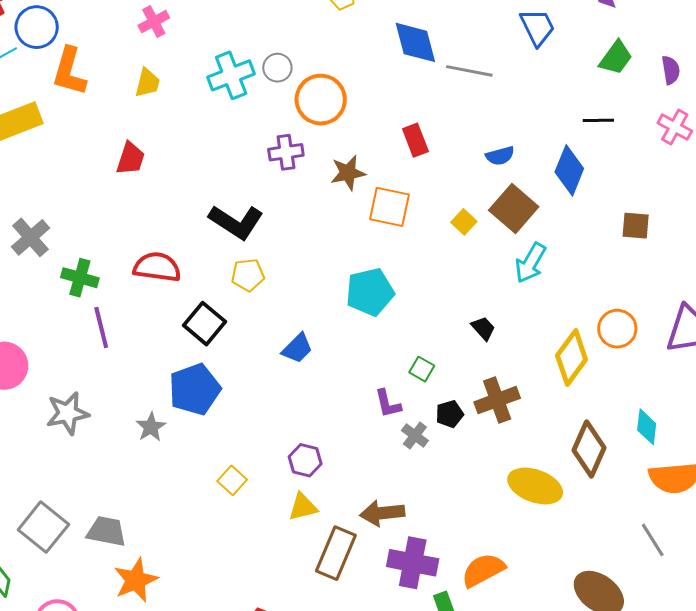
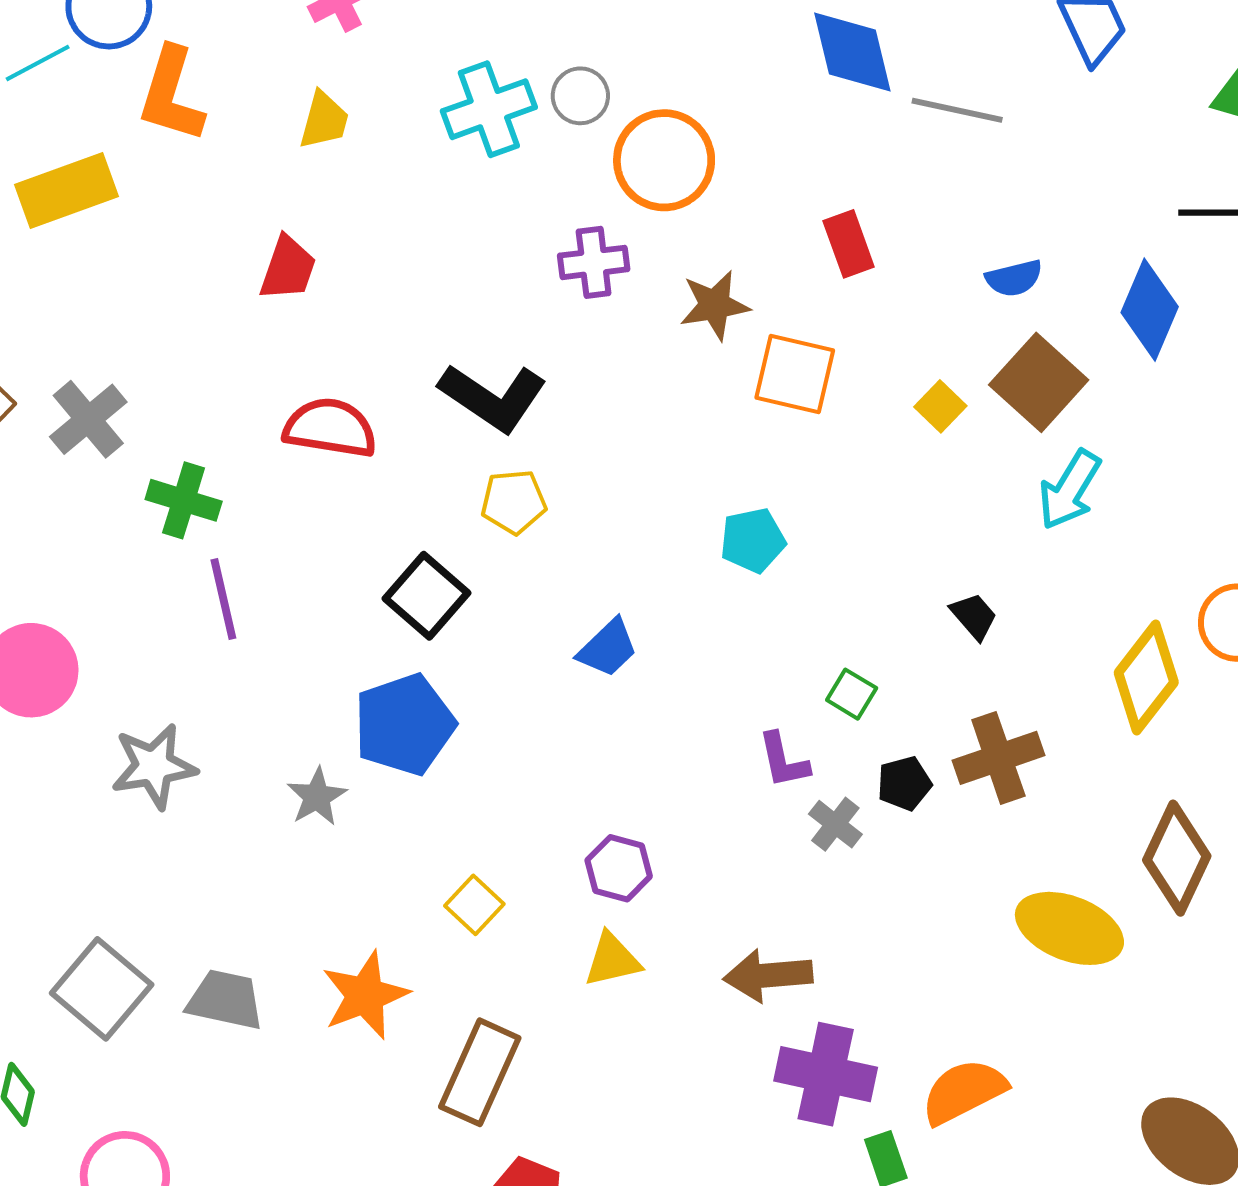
red semicircle: (157, 267) -> (330, 428), moved
cyan pentagon: (370, 292) -> (753, 540), size x0.7
brown rectangle: (336, 553) -> (480, 1072), moved
orange star: (136, 580) -> (365, 995), moved

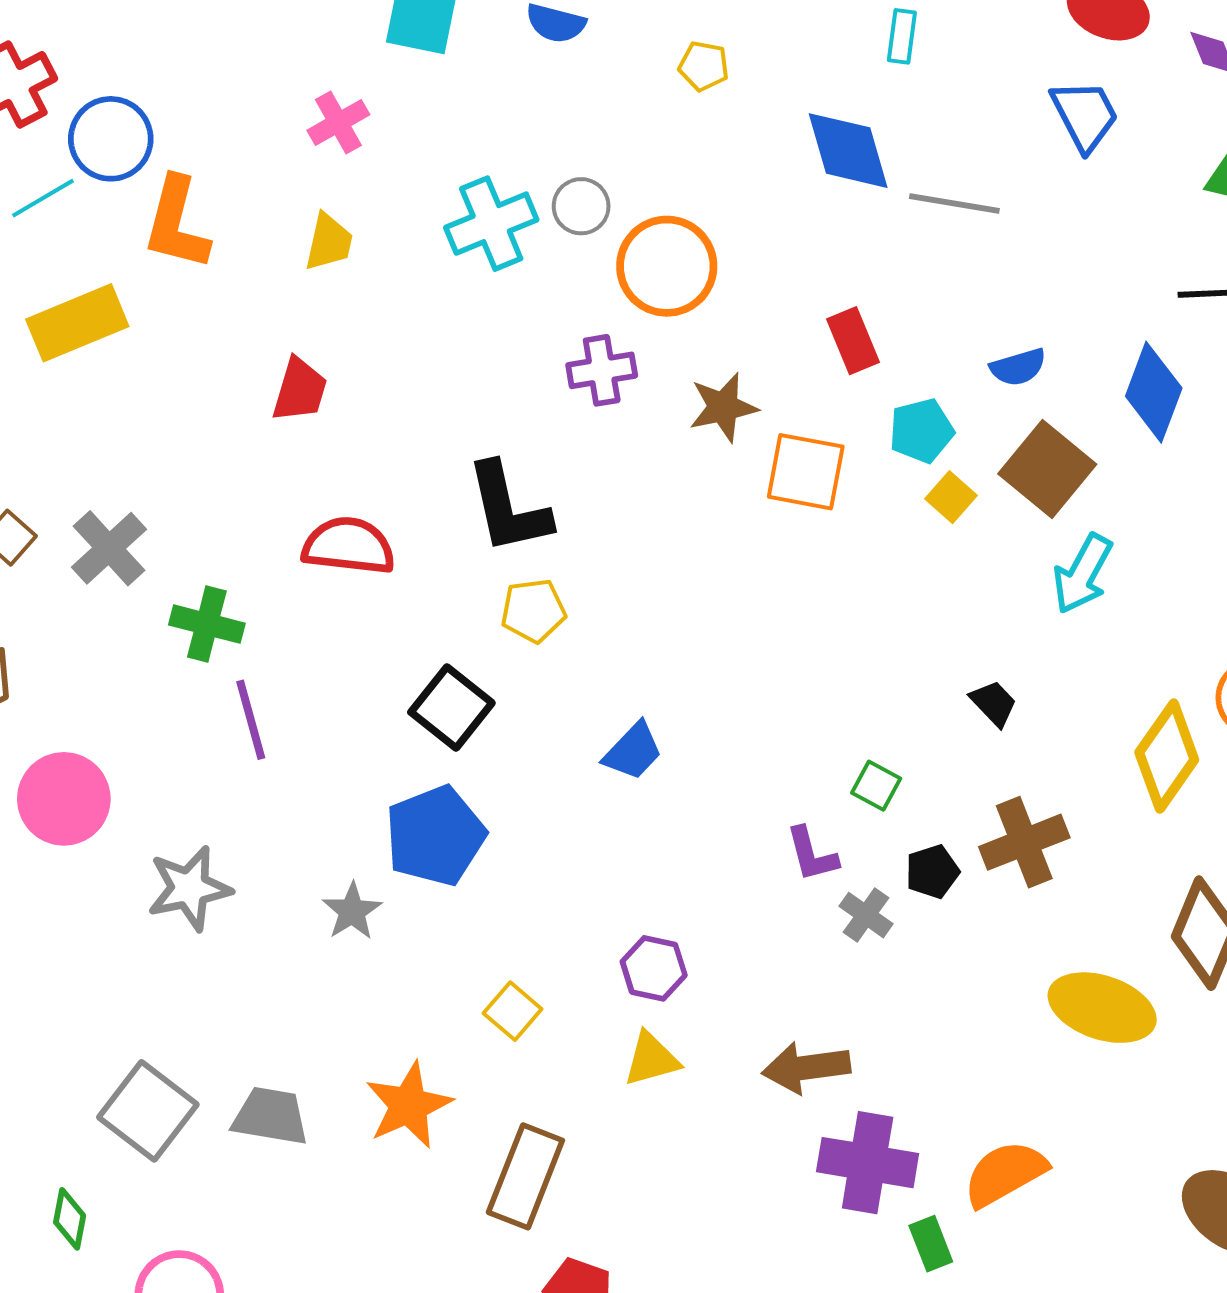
black L-shape: (493, 397) -> (508, 508), turned 46
cyan pentagon: (753, 540) -> (921, 431), moved

